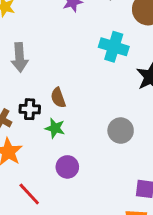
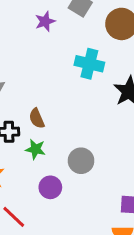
gray circle: (121, 131) -> (81, 161), moved

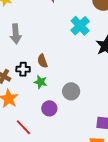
cyan cross: (89, 64) -> (80, 26), turned 30

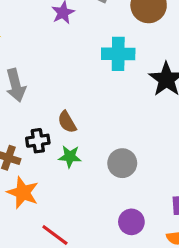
cyan cross: (80, 26) -> (118, 54), turned -36
purple circle: (49, 108) -> (131, 222), moved

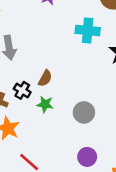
brown semicircle: (67, 122) -> (45, 78), turned -126
black cross: (38, 141) -> (22, 90), turned 35

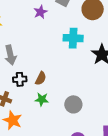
black cross: (22, 90) -> (20, 79), moved, turned -32

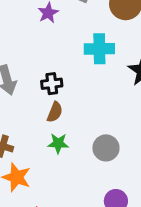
black cross: (20, 79) -> (52, 84), moved

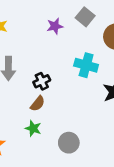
black cross: (52, 84) -> (42, 81), turned -35

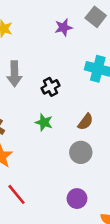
brown semicircle: (38, 104) -> (85, 122), moved
green star: (33, 128) -> (44, 122), moved

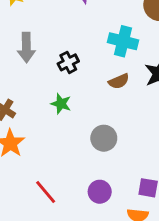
brown semicircle: (85, 122) -> (119, 81), moved, turned 30
red line: (17, 194) -> (46, 192), moved

